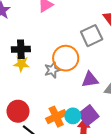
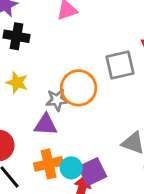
black cross: (21, 49) -> (16, 36), moved
purple triangle: (90, 80) -> (46, 125), moved

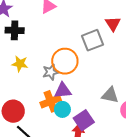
purple triangle: (46, 125) -> (63, 91), moved
orange cross: (49, 164) -> (51, 101), moved
cyan circle: (71, 168) -> (62, 109), moved

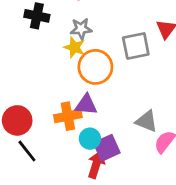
yellow star: (20, 64) -> (74, 47), moved
gray star: (51, 72) -> (81, 29), moved
cyan circle: (62, 109) -> (90, 139), moved

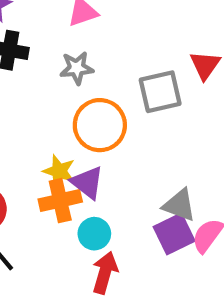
yellow star: (74, 47) -> (59, 171), moved
purple triangle: (86, 105) -> (87, 182), turned 35
purple square: (107, 148) -> (174, 234), moved

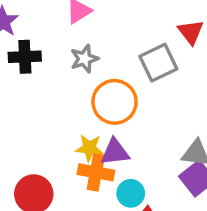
purple triangle: (87, 182) -> (115, 152), turned -32
orange cross: (60, 201) -> (96, 172), turned 36

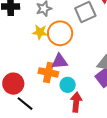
yellow star: (89, 148) -> (40, 32), moved

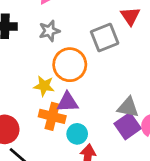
yellow star: (40, 32) -> (44, 86), moved

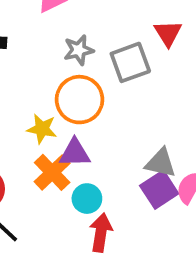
gray star: (49, 31) -> (79, 50), moved
orange cross: (52, 116) -> (52, 172), turned 30

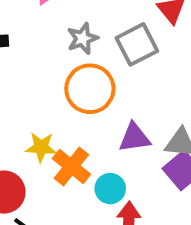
yellow star: (42, 129) -> (41, 147), moved
purple triangle: (75, 153) -> (134, 138), moved

